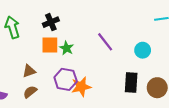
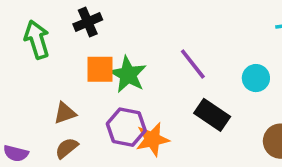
black cross: (51, 22) -> (88, 22), moved
green star: (67, 48) -> (128, 75), size x1.5
black rectangle: (131, 82) -> (212, 115), moved, turned -60

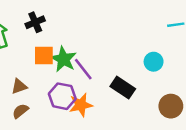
purple line: (193, 64) -> (83, 69), moved

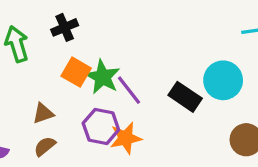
orange square: (44, 56) -> (76, 72), turned 30
cyan circle: (154, 62) -> (223, 80), size x1.5
black rectangle: (123, 88) -> (185, 97), moved

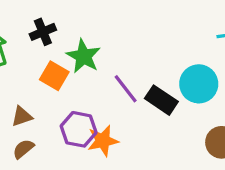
green star: (103, 77) -> (83, 56), moved
purple line: (129, 90) -> (126, 89), moved

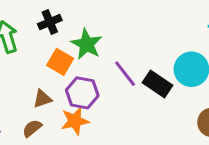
brown triangle: (22, 116) -> (42, 99), moved
purple hexagon: (79, 129) -> (82, 93), moved
orange star: (103, 141) -> (75, 121), moved

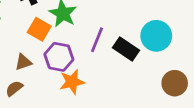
purple line: (125, 74) -> (97, 40), turned 60
orange star: (75, 121) -> (72, 82), moved

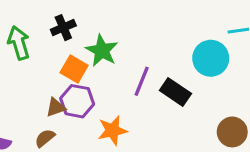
cyan circle: (156, 36) -> (211, 58), moved
purple hexagon: (59, 57) -> (77, 101), moved

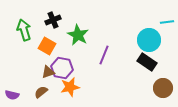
orange square: (74, 69) -> (47, 46), moved
black rectangle: (175, 92) -> (147, 62), moved
orange star: (112, 130) -> (70, 87), moved

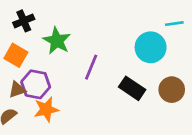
black rectangle: (147, 62) -> (132, 88), moved
brown circle: (163, 88) -> (172, 90), moved

